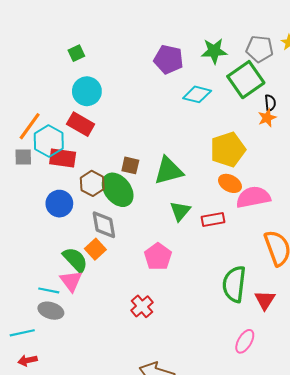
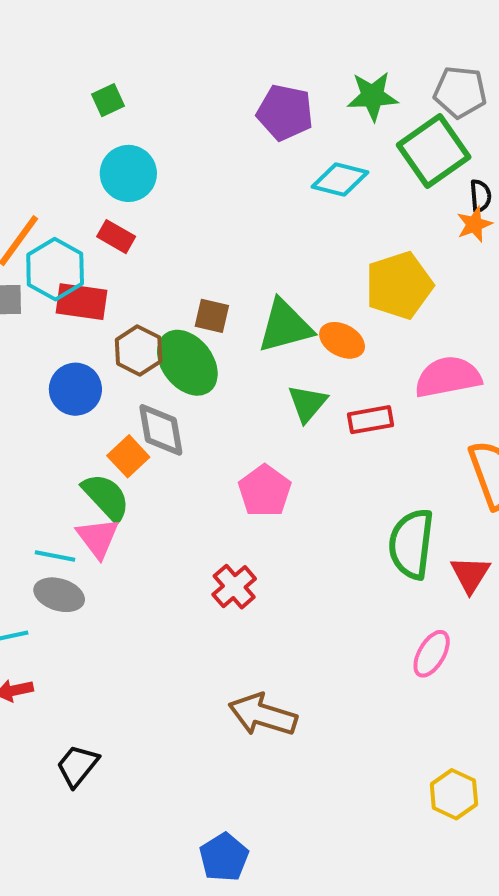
red rectangle: (81, 124) -> (116, 237), size x0.7
orange ellipse: (230, 183) -> (342, 340), moved
orange square: (95, 249) -> (128, 456), moved

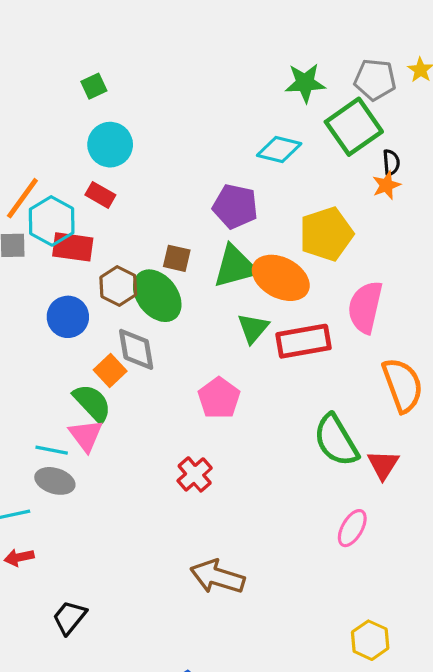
purple pentagon: (285, 112) -> (235, 206), moved
orange ellipse: (342, 340) -> (281, 278), size x1.6
pink semicircle: (448, 377) -> (365, 307), turned -66
red rectangle: (371, 420) -> (303, 341), size x1.5
green semicircle: (411, 544) -> (336, 440), turned -38

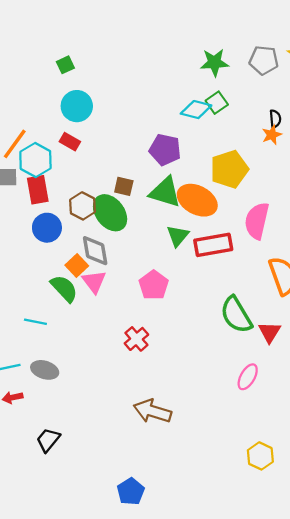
green square: (354, 127) -> (217, 103), moved, size x0.6
red rectangle: (73, 247) -> (38, 190), moved, turned 72
green triangle: (235, 266) -> (165, 192), turned 32
pink triangle: (86, 435) -> (94, 282), moved
gray ellipse: (55, 481) -> (45, 370), moved

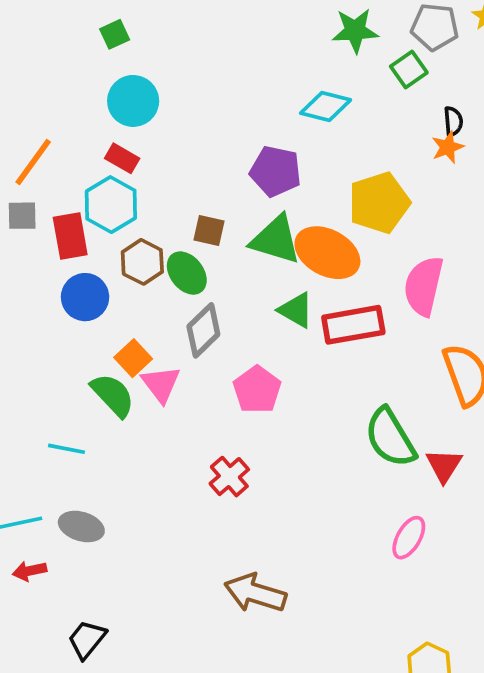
green square: (217, 103) -> (409, 69), moved
cyan hexagon: (35, 160) -> (111, 205), moved
green ellipse: (110, 213) -> (187, 273), size x0.7
green triangle: (178, 236) -> (296, 310), turned -40
gray diamond: (95, 251) -> (203, 330), moved, turned 56

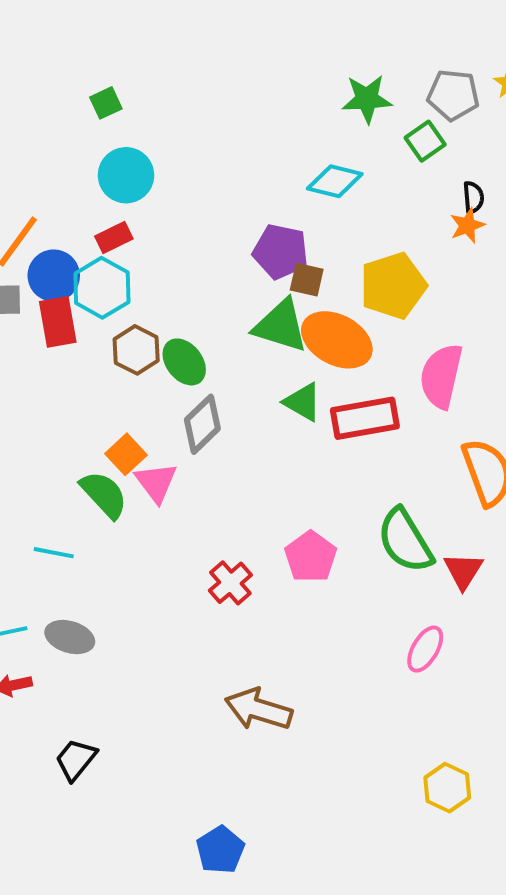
red rectangle: (122, 158) -> (114, 237), turned -56
brown square: (209, 230) -> (307, 280), moved
blue circle: (85, 297) -> (54, 276), moved
pink pentagon: (257, 390) -> (311, 557), moved

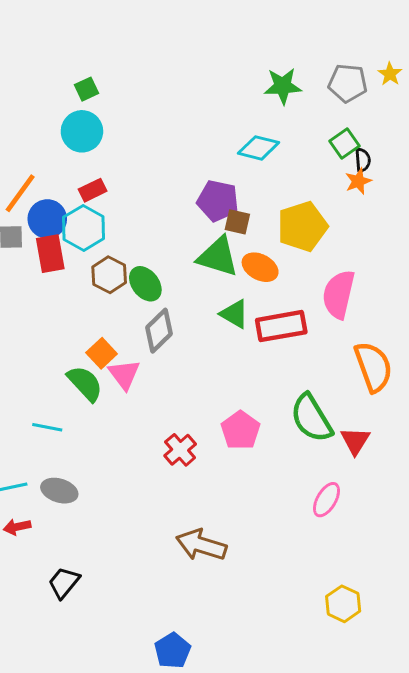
green square: (425, 141) -> (345, 143), moved
cyan circle: (126, 175) -> (82, 131), moved
orange ellipse: (337, 340) -> (260, 267), size x0.7

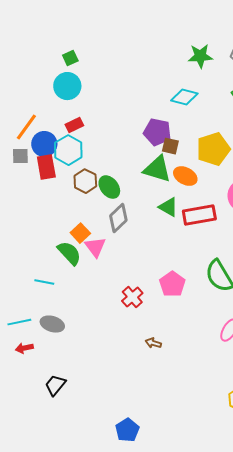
brown arrow: (201, 545) -> (153, 343), moved, size x0.5

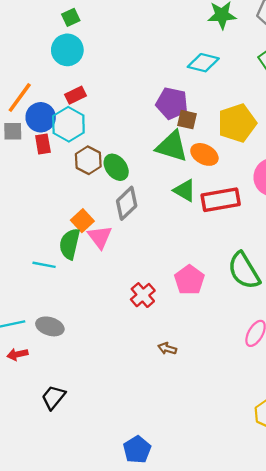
red rectangle: (46, 167) -> (43, 144), size x0.7
green semicircle: (69, 253) -> (70, 244), turned -124
cyan line: (44, 282) -> (44, 265), moved

